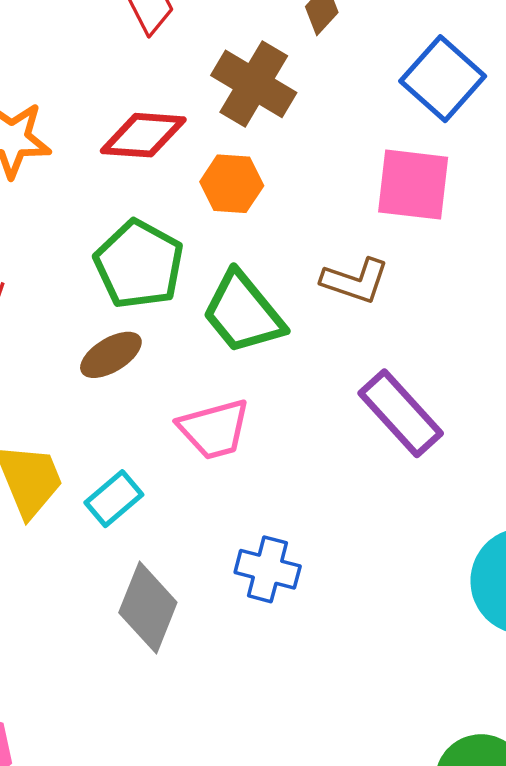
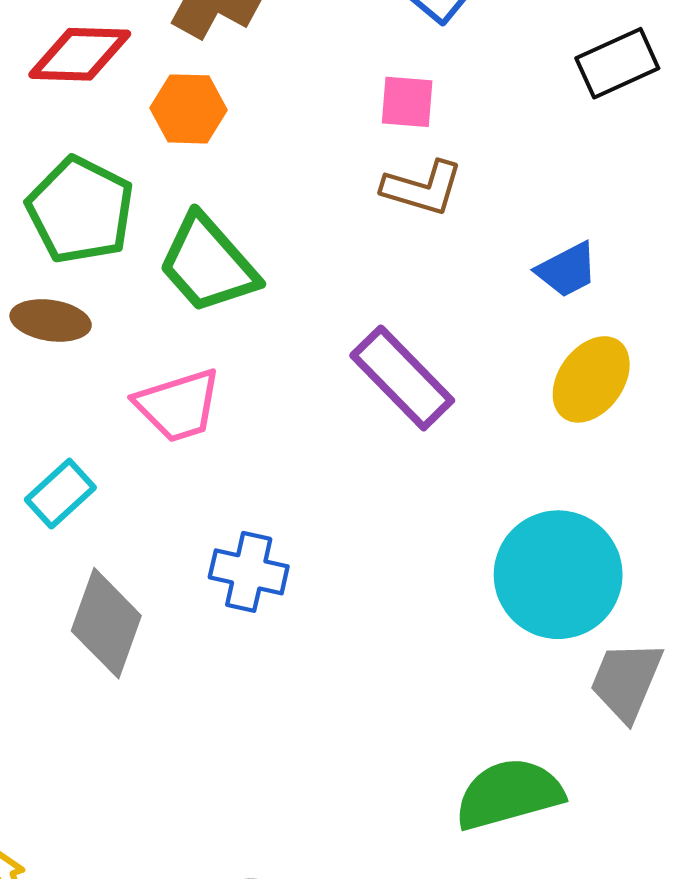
pink square: (413, 185) -> (407, 102), size x0.6
brown L-shape: (355, 281) -> (422, 188), moved
brown ellipse: (111, 355) -> (51, 320), turned 42

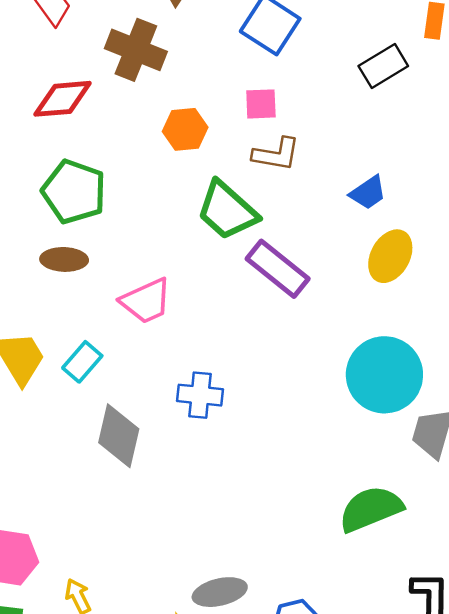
orange hexagon: (189, 109) -> (185, 129), moved
green trapezoid: (208, 264) -> (227, 210), moved

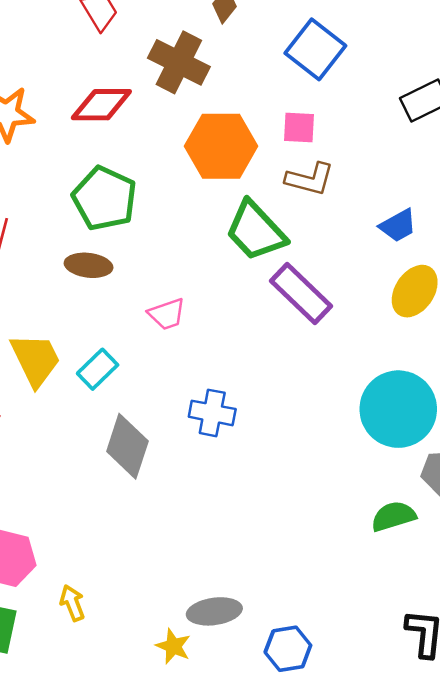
orange hexagon: (185, 129) -> (221, 146), size x1.6
pink trapezoid: (146, 301) -> (167, 314), size x0.7
green semicircle: (371, 509) -> (393, 516), moved, size x0.7

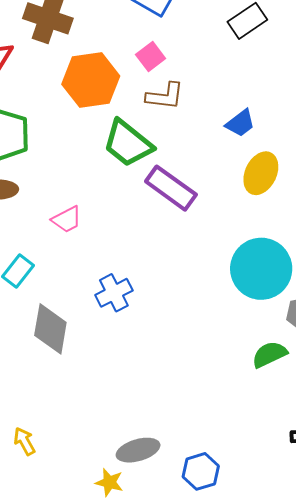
pink square: (299, 128) -> (151, 56), turned -32
blue cross: (212, 413) -> (114, 293), turned -30
yellow arrow: (72, 603) -> (24, 441), moved

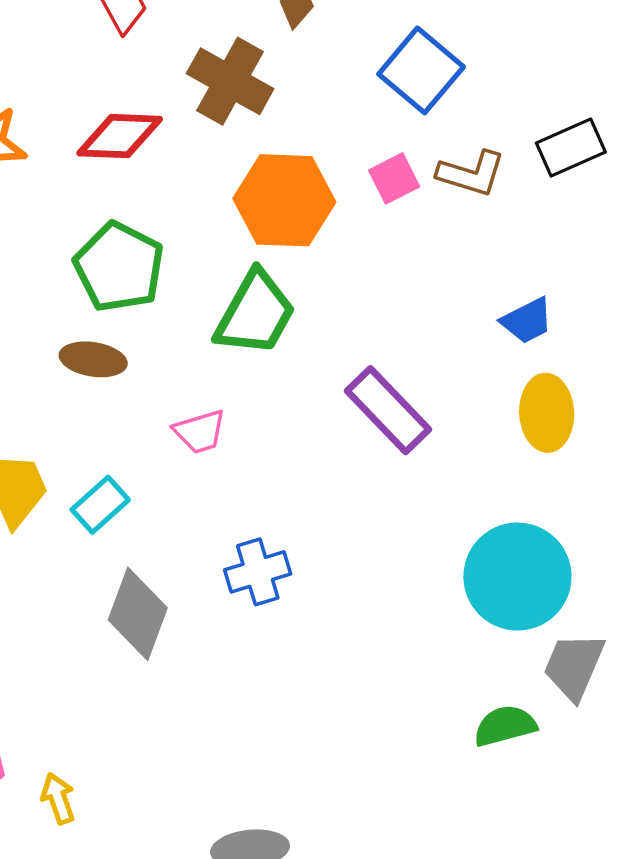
brown L-shape: (165, 96) -> (471, 174), moved
green trapezoid: (128, 143) -> (255, 313), moved, turned -110
yellow ellipse: (261, 173) -> (547, 413), turned -39

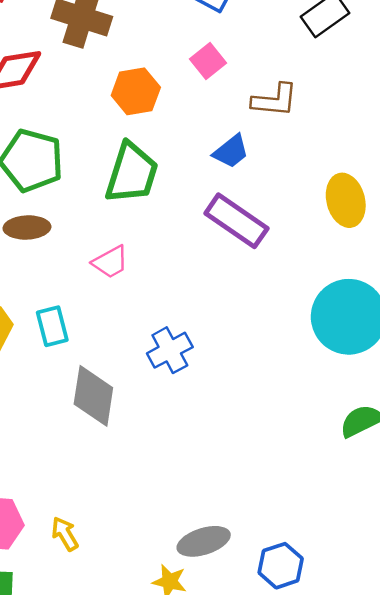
brown L-shape: (471, 174) -> (275, 100), moved
orange hexagon: (284, 200) -> (136, 91), size x0.7
blue trapezoid: (527, 321) -> (231, 151), moved
cyan rectangle: (100, 505) -> (52, 326), turned -51

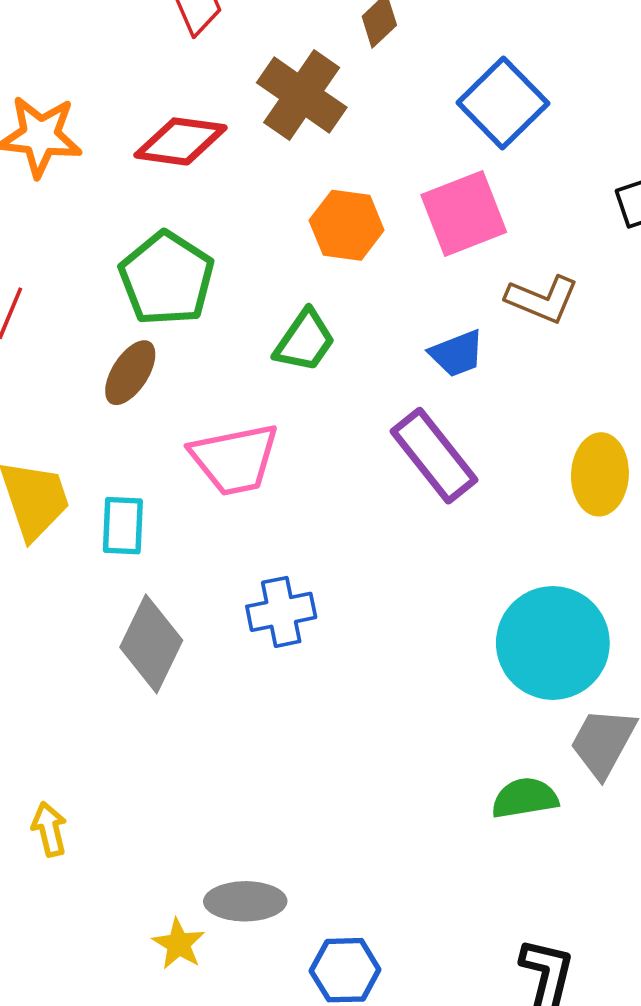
pink square: (208, 61) -> (464, 213), size x1.6
green trapezoid: (132, 173) -> (305, 341), size x0.7
brown ellipse: (27, 228) -> (130, 373), turned -72
pink trapezoid: (110, 262) -> (235, 459), size x1.6

